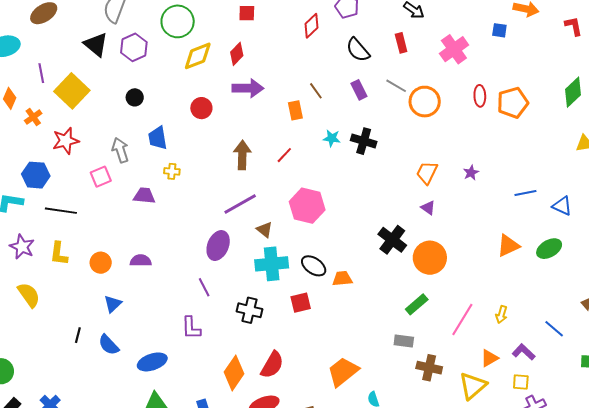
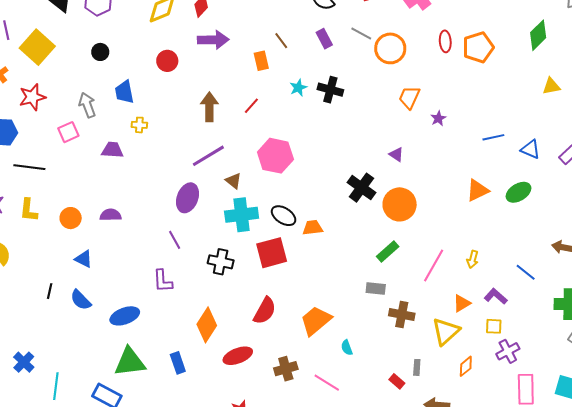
cyan star: (332, 138) -> (298, 88), turned -30
orange trapezoid: (427, 173) -> (409, 97), moved
red square: (301, 303) -> (272, 253), size x1.5
blue triangle: (113, 304) -> (84, 259), turned -48
red semicircle: (272, 365) -> (265, 311), moved

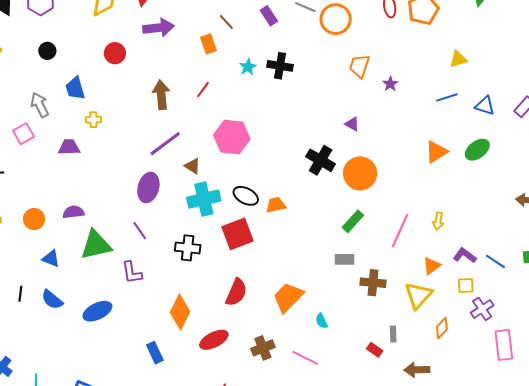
yellow triangle: (551, 86) -> (458, 59), moved
blue line: (526, 272) -> (495, 261), moved
green triangle: (130, 362) -> (96, 245), moved

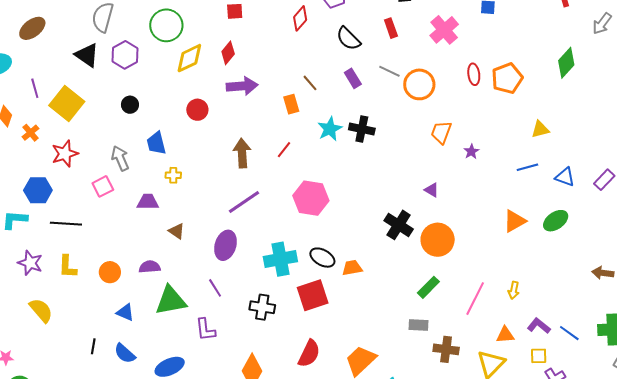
cyan star: (248, 67) -> (330, 129), size x1.4
brown triangle: (193, 166) -> (177, 231), moved
orange triangle: (432, 266) -> (505, 335), turned 30

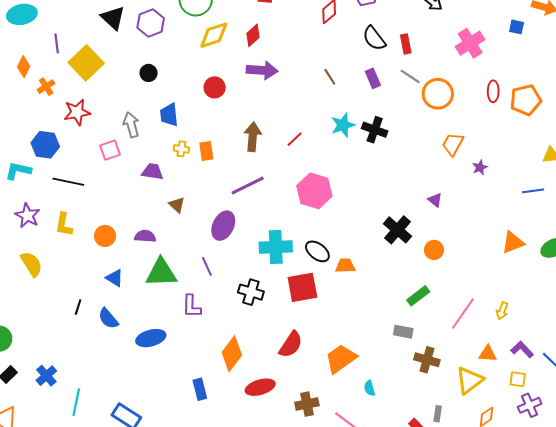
red rectangle: (391, 28) -> (406, 44), moved
orange rectangle: (291, 104) -> (206, 151), moved
orange circle: (438, 240) -> (434, 250), size x0.6

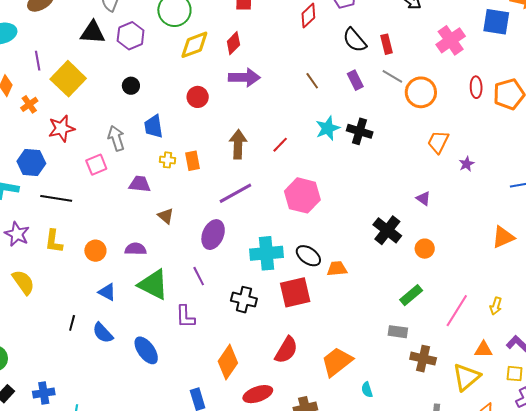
black triangle: (113, 18) -> (93, 32), turned -36
blue square: (517, 27) -> (496, 22), size x1.8
green triangle: (161, 273) -> (153, 285), turned 32
blue ellipse: (151, 338) -> (146, 350), turned 72
blue cross: (46, 376) -> (44, 393), turned 35

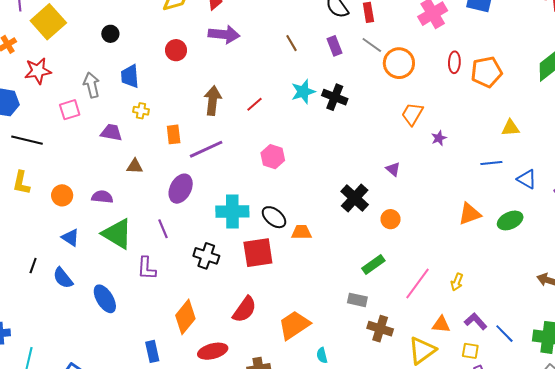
orange rectangle: (192, 161) -> (174, 134), moved
pink hexagon: (302, 195) -> (273, 157), size x0.7
brown triangle: (166, 216) -> (135, 166), turned -42

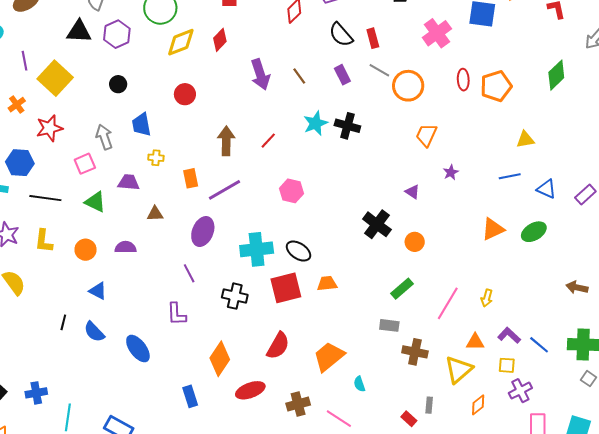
purple arrow: (224, 34) -> (260, 74), moved, turned 72
purple star: (439, 138) -> (451, 172), moved
orange trapezoid: (301, 232) -> (327, 283), moved
green triangle: (117, 234) -> (95, 202), moved, size x0.7

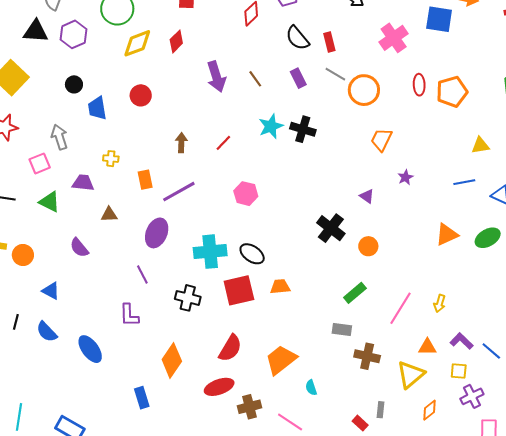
blue trapezoid: (141, 125) -> (97, 108), moved
brown arrow: (226, 141) -> (181, 143), size x0.7
purple semicircle: (126, 247) -> (79, 248), turned -130
orange circle: (86, 250) -> (23, 255), moved
red ellipse: (250, 390) -> (219, 387), moved

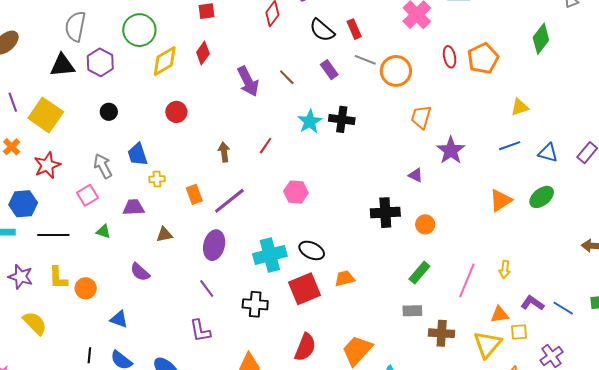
blue trapezoid: (97, 108) -> (138, 154), moved
purple star: (405, 177) -> (451, 150), size x1.8
green triangle: (50, 202) -> (103, 231), size x0.7
black cross: (331, 228) -> (385, 213), turned -32
yellow square: (459, 371) -> (519, 332), moved

